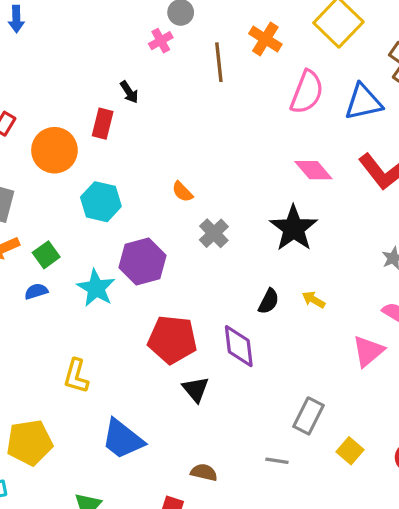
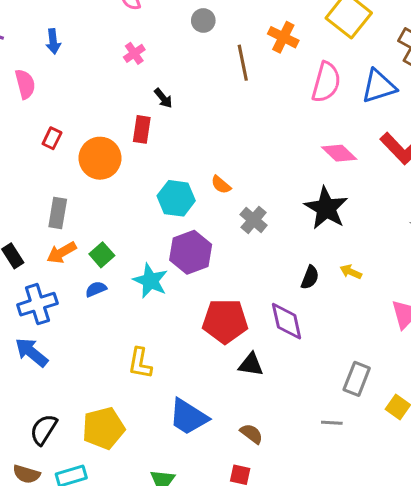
pink cross: (161, 41) -> (134, 53), moved
cyan hexagon: (101, 202) -> (176, 198), moved
black triangle: (196, 389) -> (251, 365), turned -36
brown semicircle: (204, 472) -> (251, 434), moved, turned 30

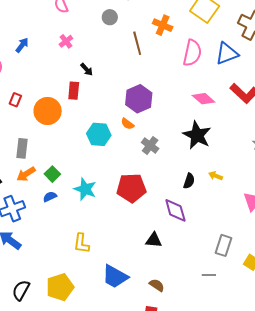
blue arrow: (53, 41) -> (22, 45), moved, turned -133
purple hexagon: (191, 252) -> (139, 99), moved
red pentagon: (225, 321) -> (131, 188), moved

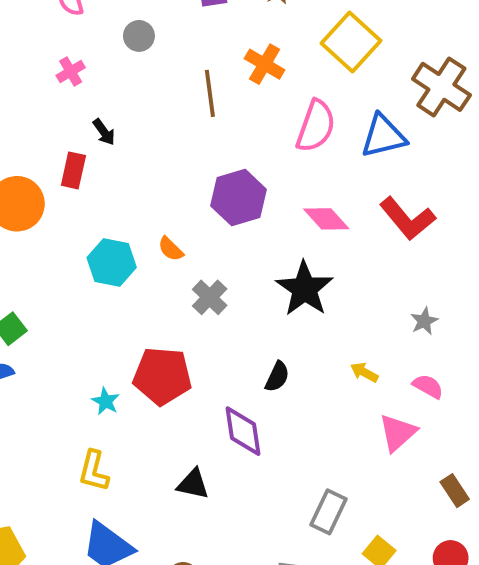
gray circle: (110, 17) -> (139, 36), moved
purple hexagon: (139, 99) -> (239, 198), moved
yellow arrow: (216, 176) -> (364, 372), moved
cyan star: (85, 189) -> (106, 401), moved, size x0.6
yellow L-shape: (81, 243) -> (94, 471), moved

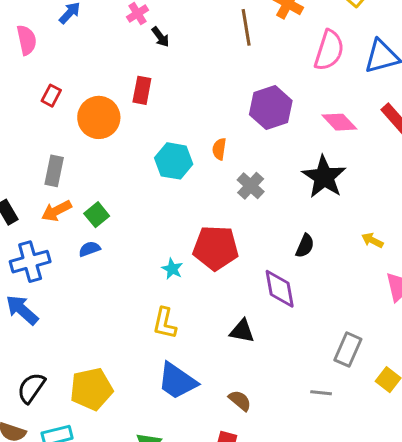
black arrow: (104, 132) -> (160, 37), moved
orange semicircle: (171, 249) -> (219, 149), turned 55

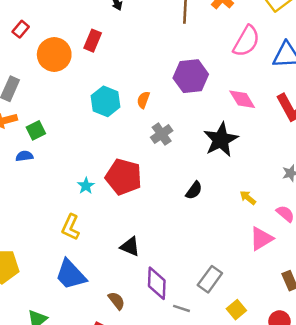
purple diamond: (280, 289) -> (157, 283), moved

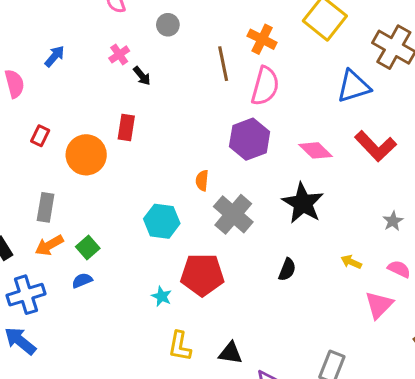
pink semicircle: (246, 41) -> (265, 86), moved
cyan hexagon: (106, 101) -> (162, 221), moved
gray cross: (162, 134) -> (233, 214), size x1.5
yellow L-shape: (71, 227) -> (180, 346), moved

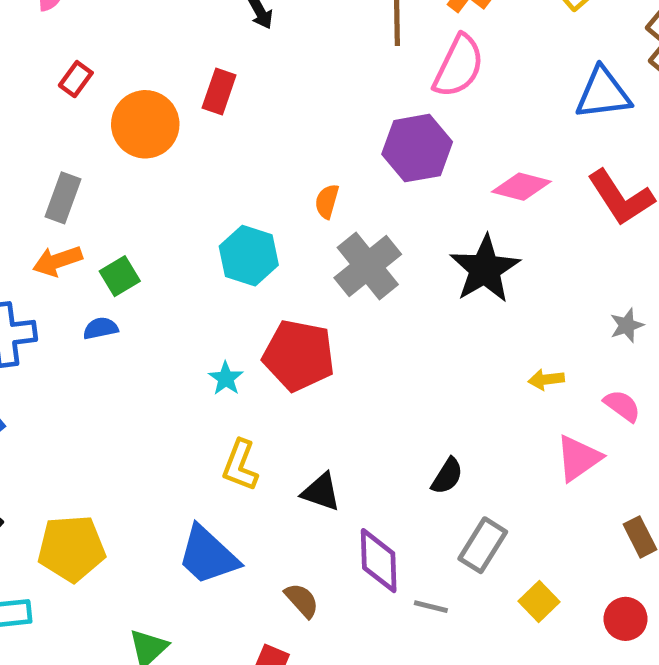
pink diamond: (315, 150) -> (521, 187), turned -40
yellow arrow: (351, 262) -> (546, 380), turned -42
black semicircle: (287, 270) -> (447, 476), moved

